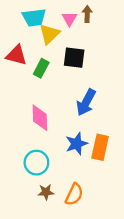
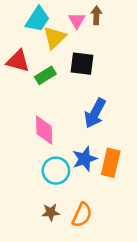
cyan trapezoid: (34, 18) -> (38, 19), turned -50
green rectangle: (41, 68) -> (45, 75), turned 30
cyan circle: (36, 163) -> (56, 171), moved

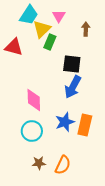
brown arrow: (96, 15) -> (86, 29), moved
black square: (82, 64) -> (72, 64), moved
green rectangle: (45, 75) -> (50, 42), moved, turned -35
cyan circle: (56, 171) -> (32, 131), moved

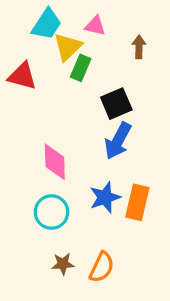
pink triangle: (59, 16) -> (95, 26), turned -48
black square: (72, 64) -> (116, 104), turned -30

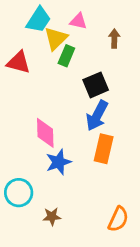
blue star: (105, 197) -> (58, 162), moved
orange rectangle: (137, 202) -> (104, 149), moved
cyan circle: (52, 212) -> (19, 193), moved
orange semicircle: (102, 267) -> (118, 219), moved

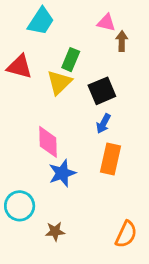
pink triangle: (78, 21) -> (106, 23), moved
yellow triangle: (56, 38) -> (59, 82), moved
blue arrow: (97, 116) -> (103, 123), size x0.6

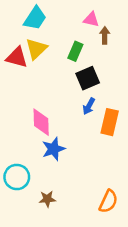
green rectangle: (71, 60) -> (75, 51), moved
yellow triangle: (59, 82) -> (36, 49), moved
orange rectangle: (110, 159) -> (110, 122), moved

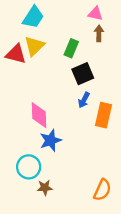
pink triangle: (91, 19) -> (95, 14), moved
cyan circle: (17, 177) -> (29, 167), moved

